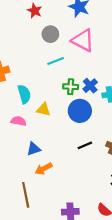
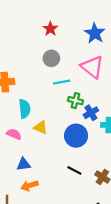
gray circle: (50, 34) -> (51, 58), moved
green cross: (71, 87) -> (75, 101), moved
black line: (85, 145) -> (74, 170), turned 40

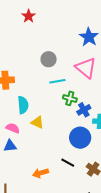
red star: (50, 29) -> (29, 16), moved
blue circle: (76, 136) -> (80, 138), moved
blue triangle: (24, 164) -> (10, 146), moved
orange arrow: (30, 186) -> (41, 173), moved

